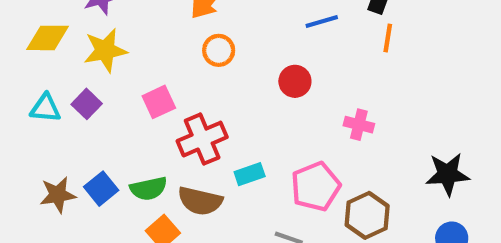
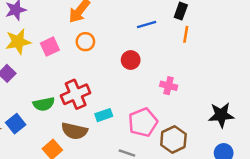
pink square: (159, 102) -> (50, 47), moved
green semicircle: (149, 189) -> (44, 104), moved

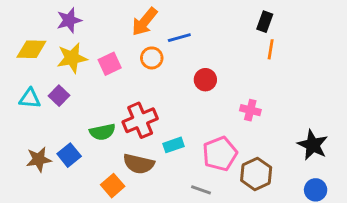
blue line: (147, 25) -> (179, 38), moved
black star: (221, 115) -> (313, 145), turned 30

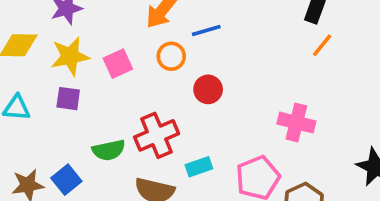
orange line: (271, 49) -> (322, 45), turned 30
red circle: (205, 80) -> (208, 89), moved
purple square: (59, 96) -> (68, 99), moved, turned -36
pink cross: (250, 110) -> (296, 123), size x1.4

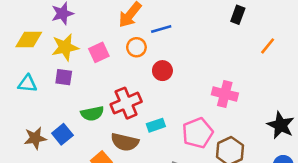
orange line: (322, 45) -> (268, 46), moved

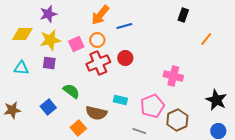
orange circle: (136, 47) -> (97, 40), moved
red cross: (126, 103) -> (98, 63), moved
green semicircle: (92, 113) -> (71, 91), turned -132
cyan rectangle: (156, 125) -> (120, 100), turned 32
brown star: (35, 138) -> (12, 110), moved

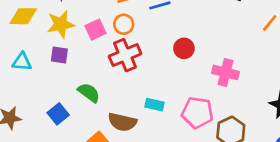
red circle: (125, 58) -> (184, 48), moved
pink pentagon: (152, 106) -> (197, 113), turned 30

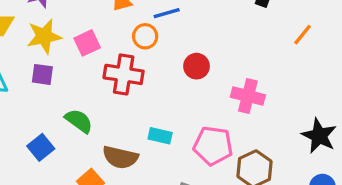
orange circle: (124, 24) -> (145, 36), moved
red cross: (125, 55) -> (124, 74), turned 32

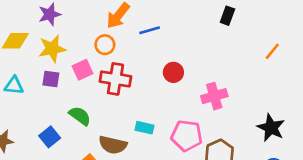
orange line: (303, 35) -> (272, 51), moved
orange circle: (145, 36) -> (105, 45), moved
pink square: (87, 43) -> (82, 70), moved
pink cross: (248, 96) -> (214, 96), turned -30

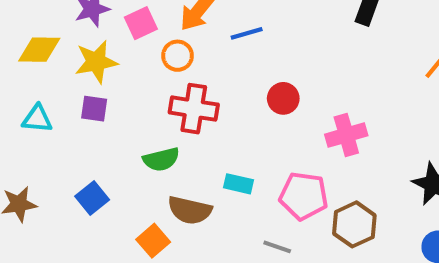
pink square: (82, 70) -> (141, 23), moved
green semicircle: (80, 116) -> (161, 159), moved, turned 130

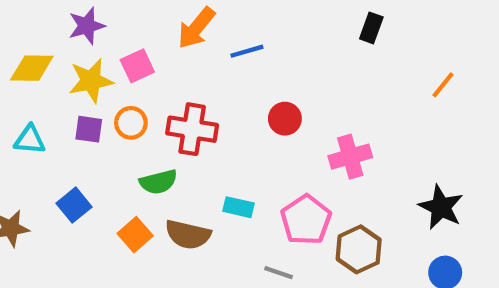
pink square: (141, 23) -> (137, 66), moved
orange circle: (178, 56) -> (131, 123), moved
pink pentagon: (304, 196) -> (306, 220), turned 30
blue square: (92, 198) -> (74, 205), moved
orange square: (153, 241) -> (135, 235), moved

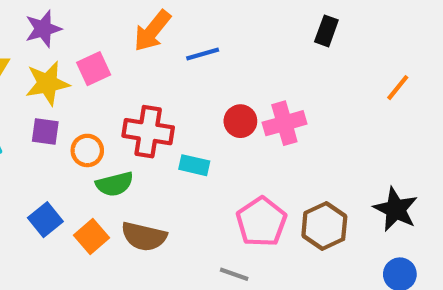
orange circle: (131, 123) -> (87, 150), moved
pink cross: (350, 157) -> (284, 123), moved
blue square: (74, 205) -> (45, 220), moved
cyan rectangle: (238, 207) -> (194, 165), moved
brown hexagon: (359, 249) -> (324, 226), moved

